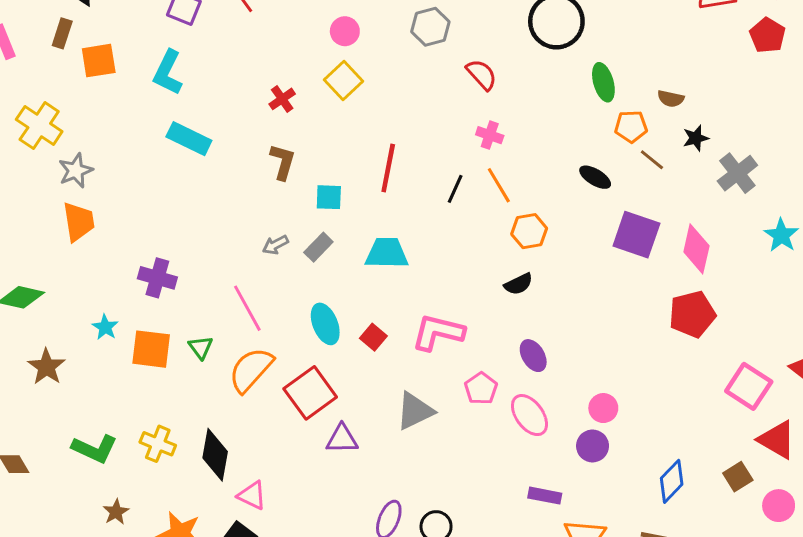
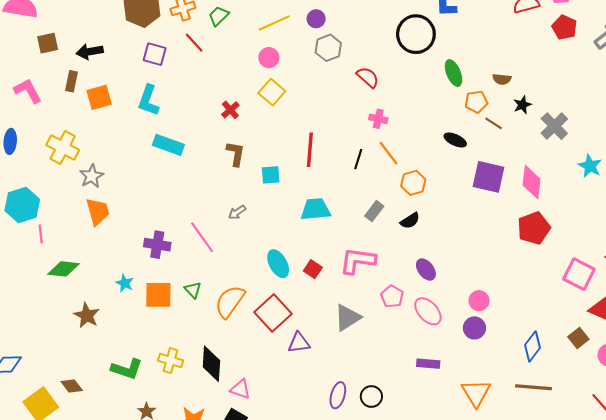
gray rectangle: (318, 247) -> (374, 211), moved
pink line: (247, 308) -> (202, 237), moved
purple rectangle: (545, 496) -> (428, 364), moved

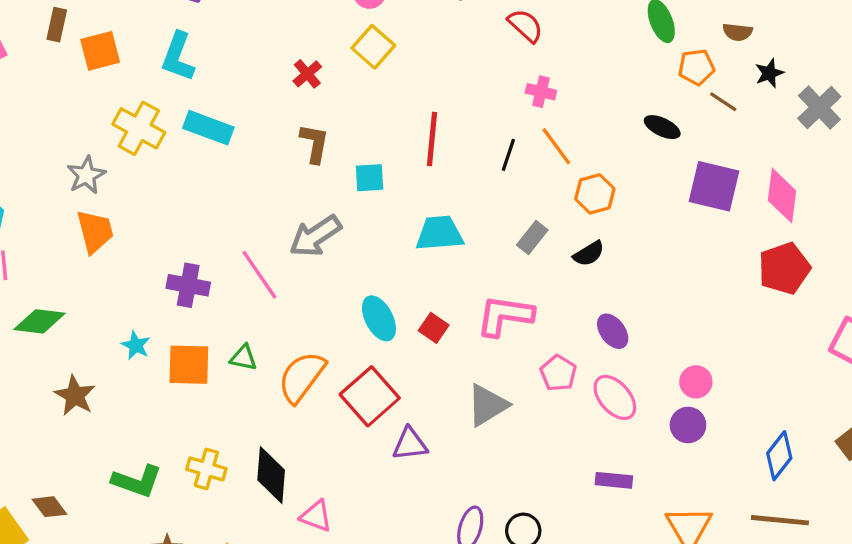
yellow cross: (63, 147) -> (139, 128), moved
gray arrow: (237, 212) -> (315, 236), size x1.8
green triangle: (193, 290) -> (243, 358), turned -36

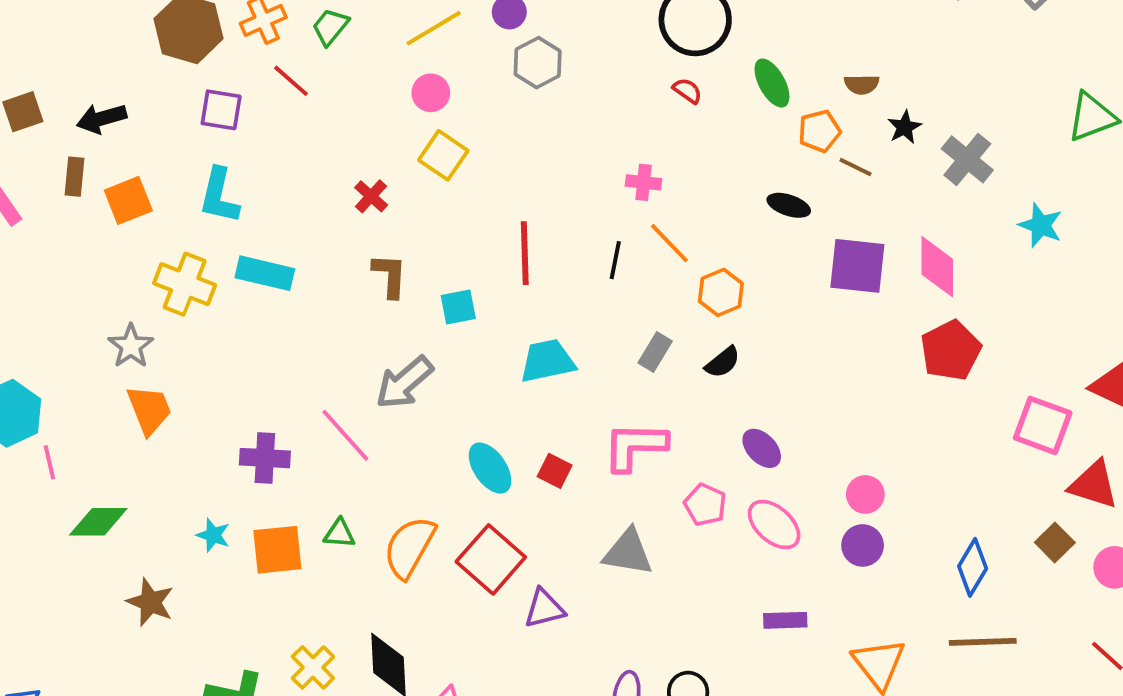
red semicircle: (525, 26) -> (687, 91), moved, size x0.7
gray triangle: (487, 405) -> (628, 552), turned 48
yellow cross: (206, 469) -> (313, 667), turned 36

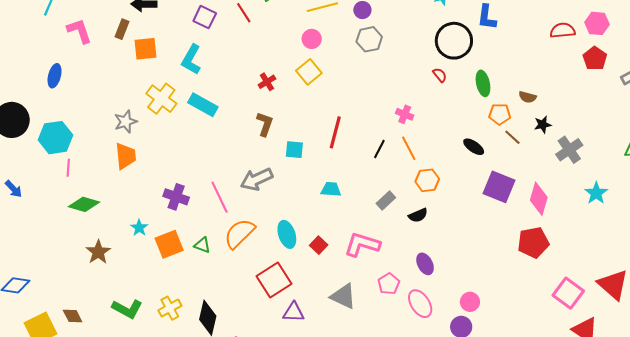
cyan trapezoid: (547, 361) -> (331, 189), size x0.7
orange semicircle: (409, 547) -> (239, 233), moved
orange square: (277, 550) -> (169, 244), turned -32

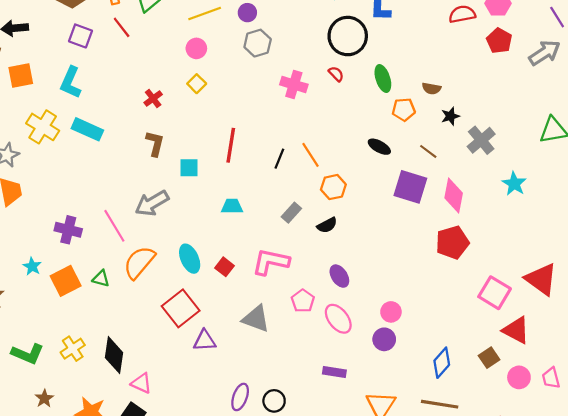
yellow square: (309, 72) -> (197, 84), size x0.7
pink cross: (405, 114) -> (294, 85), moved, size x1.4
brown line: (512, 137) -> (428, 151), moved

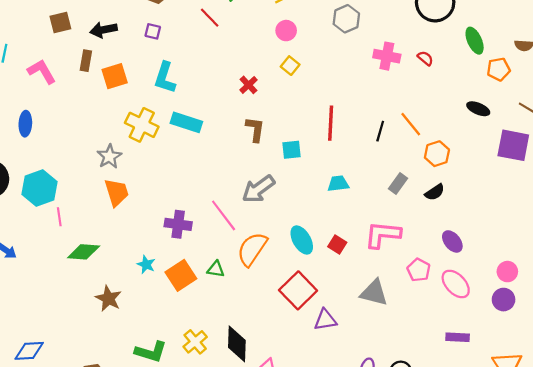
purple square: (81, 36) -> (153, 31), moved, size x0.7
red semicircle: (336, 74) -> (425, 58), moved

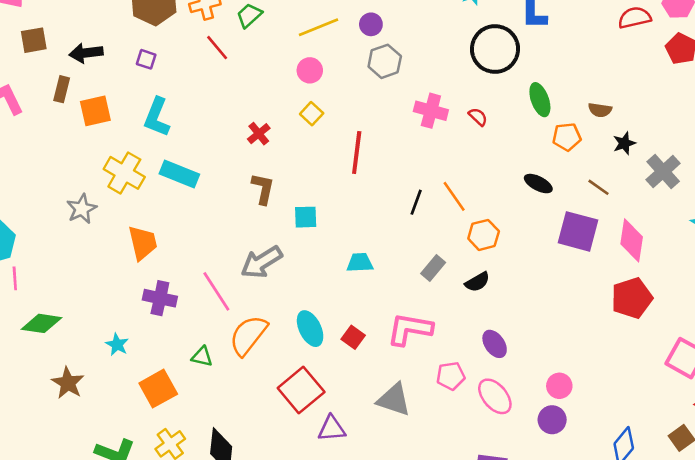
red line: (331, 123) -> (357, 153), moved
orange trapezoid: (117, 192) -> (143, 243), moved
pink pentagon: (419, 270) -> (451, 376), turned 30
orange square: (181, 275) -> (158, 389), moved

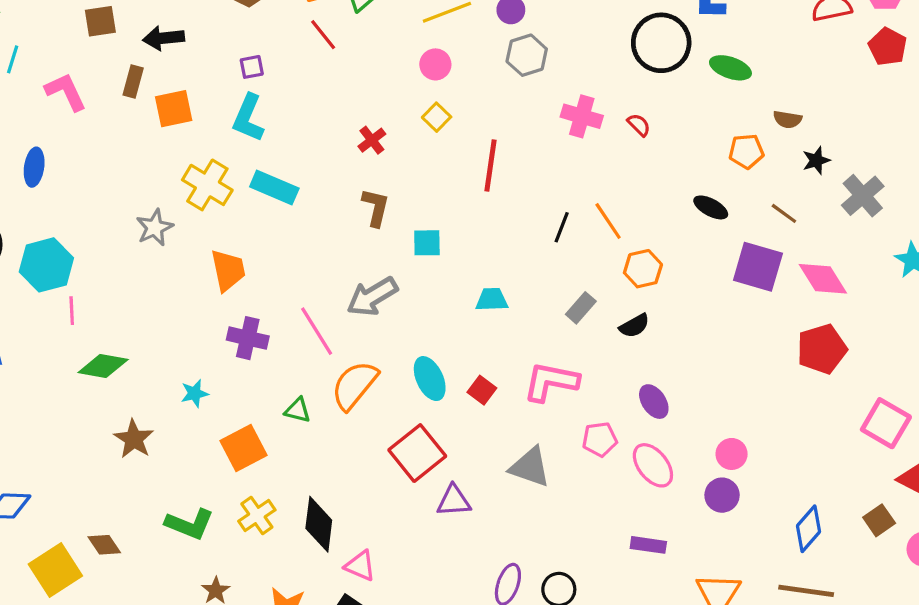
purple square: (146, 59) -> (252, 67), moved, turned -30
green ellipse: (540, 100) -> (730, 68), moved, turned -52
pink diamond: (632, 240) -> (823, 279), turned -42
cyan star: (117, 345) -> (195, 393), turned 30

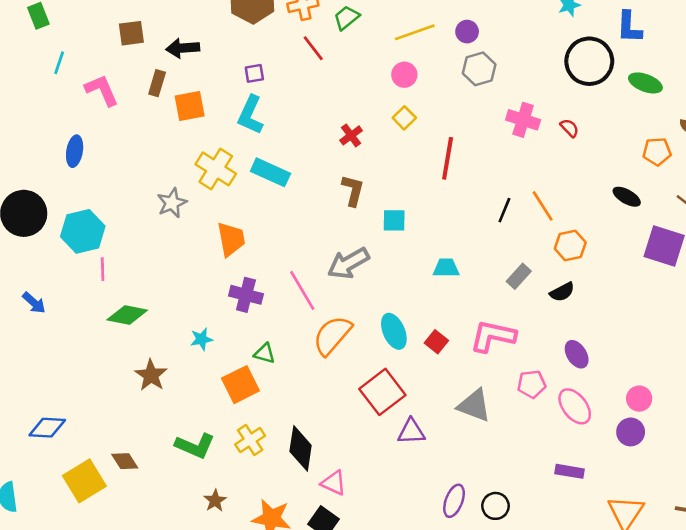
green triangle: (298, 410) -> (265, 353), moved

